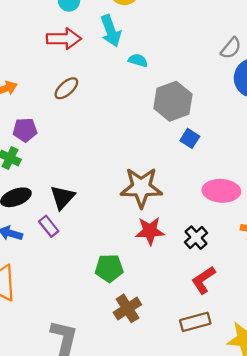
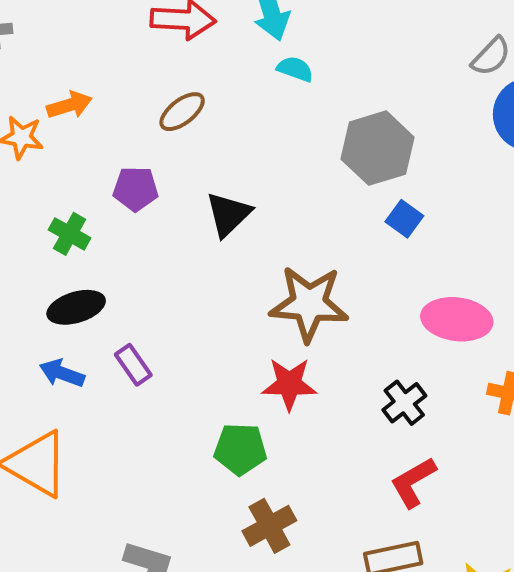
cyan semicircle: (138, 60) -> (295, 69), moved
purple pentagon: (25, 130) -> (136, 189), moved
black triangle: (62, 197) -> (228, 214), moved
red star: (150, 231) -> (289, 384), moved

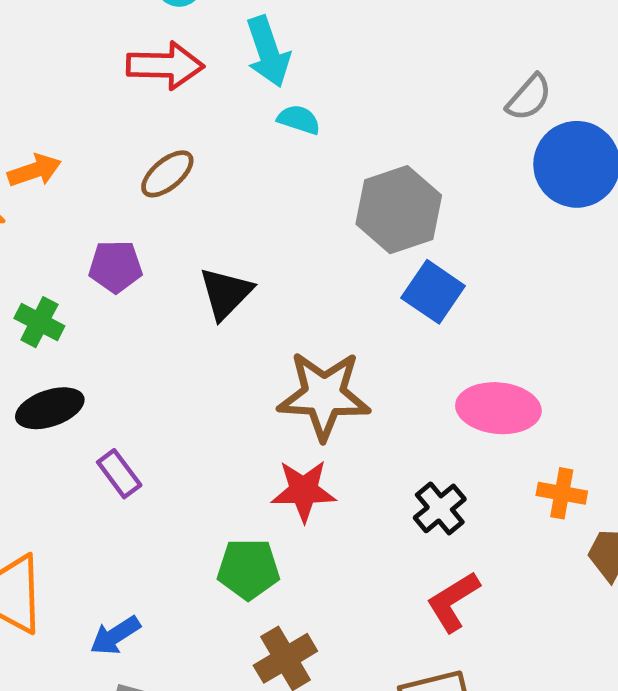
blue square: (404, 219) -> (433, 292), size x1.4
blue arrow: (62, 373) -> (115, 636), moved, turned -51

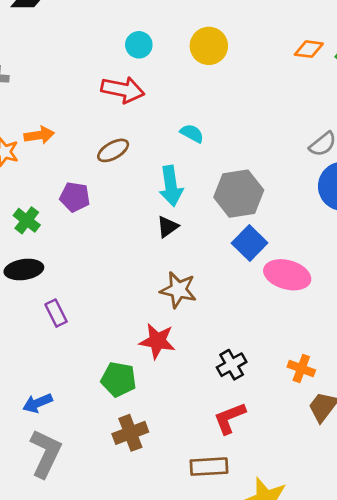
cyan arrow: (268, 52) -> (171, 186), moved
black triangle: (226, 293) -> (168, 227), moved, size x0.7
brown star: (324, 395) -> (178, 290), size x0.7
pink ellipse: (498, 408) -> (287, 275), moved

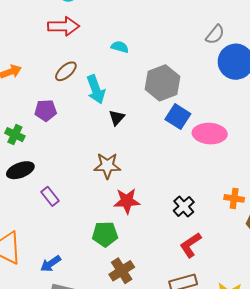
cyan arrow: (171, 186) -> (96, 89), moved
brown star: (178, 290) -> (107, 166), moved

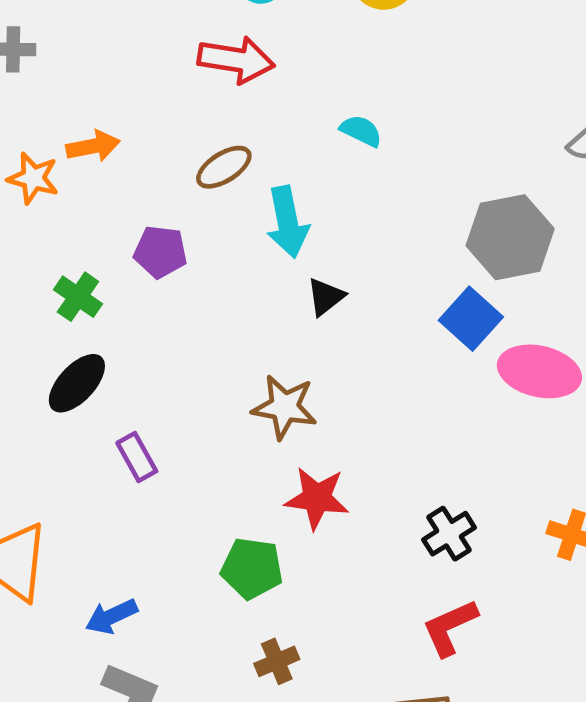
gray hexagon: (163, 83) -> (510, 237), moved
black ellipse: (20, 170) -> (77, 383), turned -36
brown cross: (122, 271) -> (277, 661), size x0.7

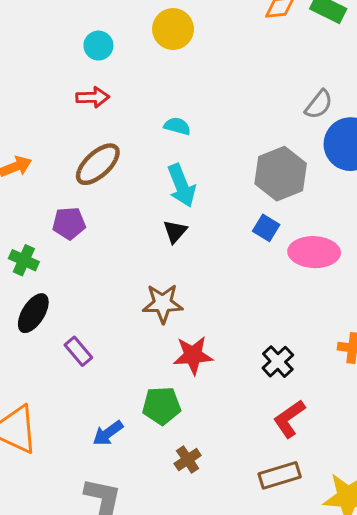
red arrow: (236, 60) -> (93, 97), size x0.7
brown ellipse: (224, 167) -> (98, 164), size x1.4
cyan arrow: (287, 222) -> (181, 186), moved
blue square: (471, 319) -> (266, 228), size x0.7
blue arrow: (111, 616) -> (108, 433), moved

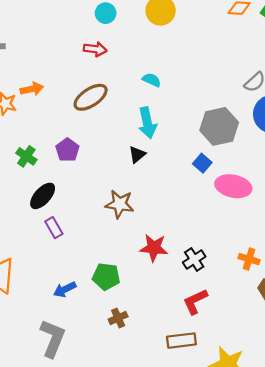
purple pentagon: (69, 223) -> (67, 150), moved, turned 30
black ellipse: (33, 313) -> (43, 196), moved
red star: (193, 355) -> (154, 248), moved

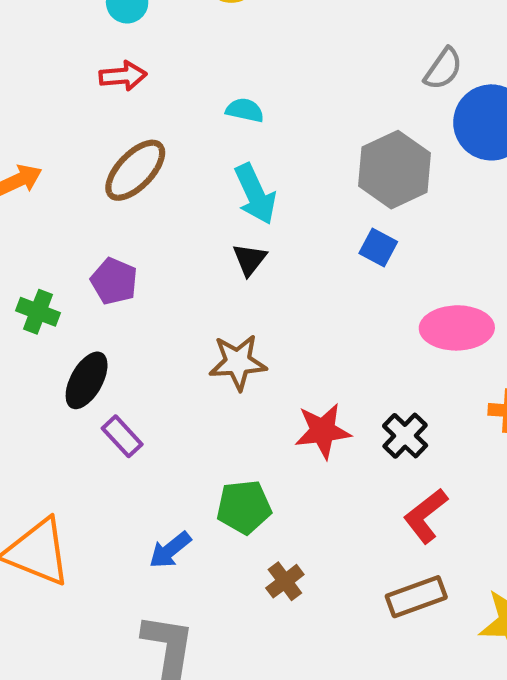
pink ellipse: (233, 186) -> (457, 328), moved

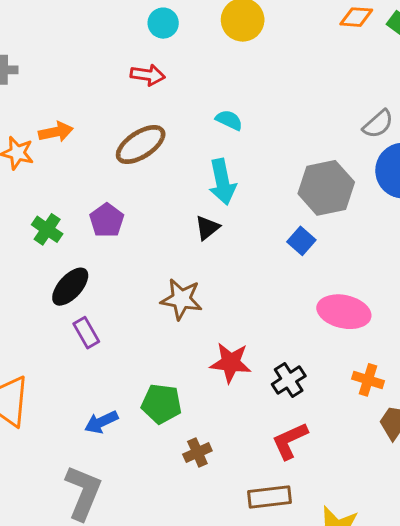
brown cross: (285, 581) -> (197, 452), moved

